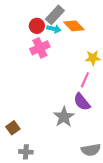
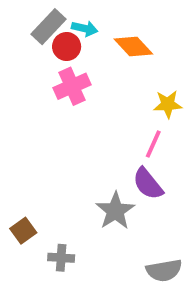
gray rectangle: (55, 15) -> (49, 27), moved
cyan arrow: (54, 29) -> (85, 28), moved
gray cross: (26, 152) -> (61, 258), moved

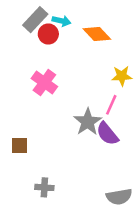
pink cross: (72, 86) -> (44, 83), moved, turned -30
gray star: (115, 211) -> (88, 122), moved
brown square: (23, 231) -> (19, 145), moved, turned 36

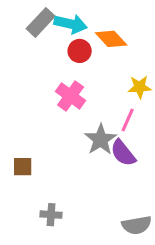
cyan arrow: (61, 21) -> (71, 24), size x1.5
red circle: (48, 34) -> (80, 51), moved
pink cross: (44, 83) -> (71, 96), moved

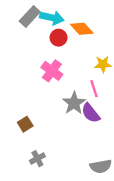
pink line: (128, 120) -> (94, 89), turned -42
brown square: (23, 167) -> (25, 124), moved, turned -32
gray cross: (51, 215) -> (37, 159), turned -32

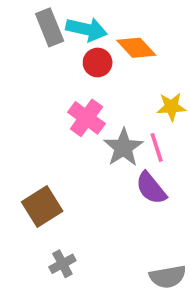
gray rectangle: (30, 17) -> (50, 27), turned -65
gray star: (74, 103) -> (123, 147), moved
brown square: (25, 124) -> (42, 207), size x1.5

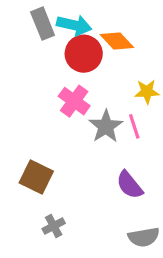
red circle: (98, 63) -> (84, 54), size x1.5
purple semicircle: (151, 188) -> (130, 185), moved
brown square: (42, 207) -> (36, 177), turned -32

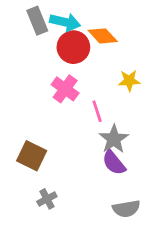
gray star: (106, 126) -> (114, 139), moved
pink line: (134, 126) -> (97, 111), moved

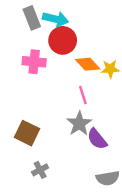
orange diamond: (103, 36) -> (88, 64), moved
pink cross: (65, 89) -> (34, 62), moved, turned -30
gray star: (114, 139) -> (79, 124), moved

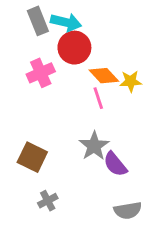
pink cross: (34, 62) -> (41, 73), turned -30
pink line: (83, 95) -> (98, 98), moved

